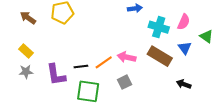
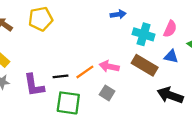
blue triangle: (185, 48) -> (171, 56), turned -40
gray square: (124, 82) -> (107, 93), turned -32
black arrow: (184, 84) -> (170, 95), size x1.6

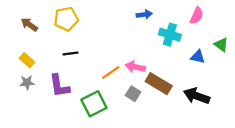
pink semicircle: (170, 29) -> (197, 16), moved
brown rectangle: (145, 65) -> (159, 84), moved
black line: (61, 76) -> (71, 54), moved
green square: (68, 103) -> (94, 104), turned -35

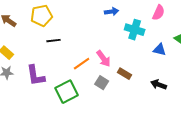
black line: (71, 54) -> (54, 41), moved
pink arrow: (135, 67) -> (104, 59), turned -138
brown rectangle: (159, 84) -> (125, 74), size x0.6
black arrow: (197, 96) -> (159, 85), size x0.7

